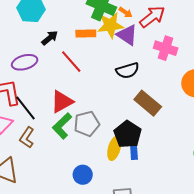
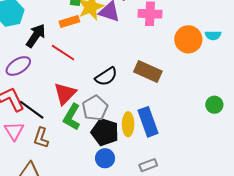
black arrow: (50, 38) -> (36, 36), size x1.4
black semicircle: (128, 70) -> (106, 77), moved
black pentagon: (128, 134) -> (105, 132), moved
blue rectangle: (134, 151) -> (148, 122), size x1.8

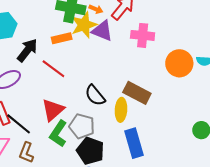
black semicircle: (106, 77) -> (95, 95), turned 80
gray pentagon: (95, 108) -> (82, 126), turned -30
yellow ellipse: (128, 124) -> (121, 110), moved

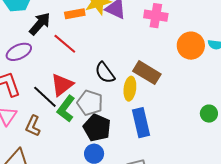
black line: (19, 124) -> (45, 97), moved

